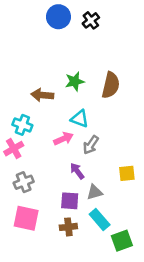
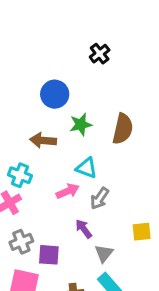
blue circle: (58, 17) -> (55, 94), moved
gray triangle: (95, 192) -> (104, 253), turned -35
purple square: (70, 201) -> (49, 255), moved

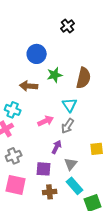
cyan triangle: (87, 168) -> (70, 105), moved, turned 35
purple arrow: (84, 229) -> (57, 147), turned 64
purple square: (49, 255) -> (44, 169), moved

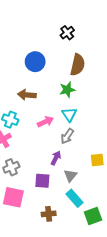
green star: (55, 75) -> (67, 90), moved
brown semicircle: (84, 78) -> (78, 65), moved
pink arrow: (46, 121) -> (45, 122), moved
brown cross: (50, 192) -> (49, 214), moved

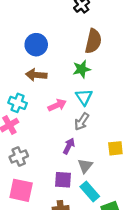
blue circle: (35, 62) -> (36, 45), moved
purple square: (42, 181) -> (63, 180), moved

